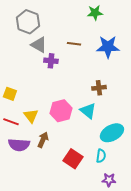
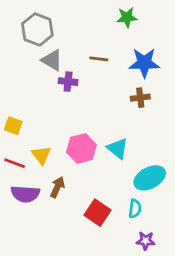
brown cross: (99, 88) -> (140, 98), moved

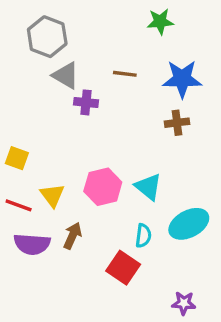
cyan semicircle: (135, 209) -> (143, 236), moved

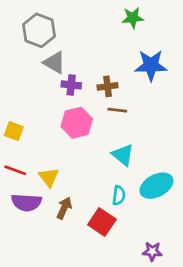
brown line: (125, 74) -> (117, 110), moved
brown cross: (177, 123) -> (108, 86), moved
pink hexagon: (103, 187) -> (77, 123), moved
yellow triangle: (52, 195) -> (49, 177), moved
brown arrow: (72, 236) -> (64, 208), moved

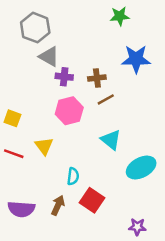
brown line: (117, 110) -> (106, 99), turned -36
yellow triangle: (49, 177) -> (44, 146), moved
cyan semicircle: (119, 195) -> (73, 176), moved
purple semicircle: (26, 202) -> (21, 209), moved
brown arrow: (64, 208) -> (58, 205), moved

